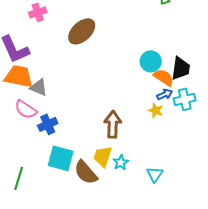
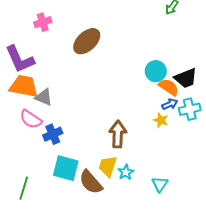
black trapezoid: (181, 68) -> (186, 78), turned 60

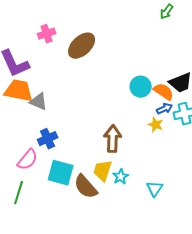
pink cross: (43, 22) -> (47, 34), moved
cyan circle: (156, 71) -> (141, 87), moved
pink semicircle: (31, 119) -> (28, 160), moved, turned -85

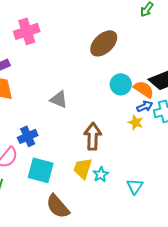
pink cross: (47, 34) -> (27, 31), size x1.4
brown ellipse: (82, 46) -> (104, 43), moved
gray triangle: (39, 102) -> (59, 99), moved
brown semicircle: (86, 187) -> (58, 206), moved

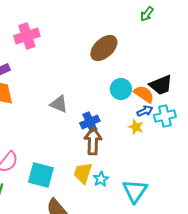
blue cross: (28, 136) -> (90, 122), moved
cyan triangle: (135, 186) -> (135, 191), size x1.5

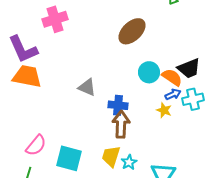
blue cross: (90, 122) -> (118, 105), turned 30

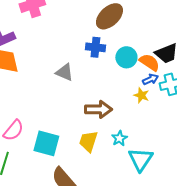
blue cross: (118, 105) -> (95, 47), moved
brown arrow: (121, 124) -> (98, 109), turned 88
cyan star: (129, 162) -> (119, 138), moved

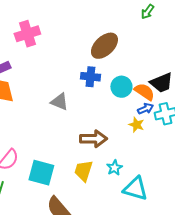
cyan triangle: (140, 159) -> (135, 189), turned -48

